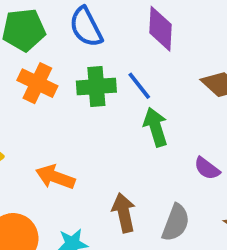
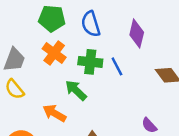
green arrow: (156, 127) -> (76, 90), moved, turned -40

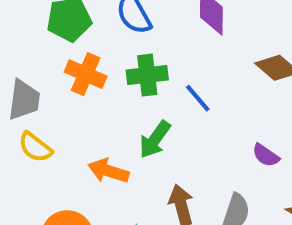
blue line: (117, 66) -> (198, 98), moved
green arrow: (76, 90) -> (155, 139), moved, turned -85

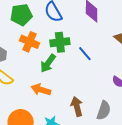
green arrow: (155, 139) -> (48, 63), moved

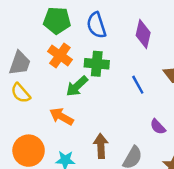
blue line: (85, 54) -> (138, 85), moved

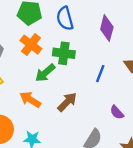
blue line: (138, 85) -> (100, 74), turned 48
brown arrow: (101, 146) -> (67, 102), moved, turned 45

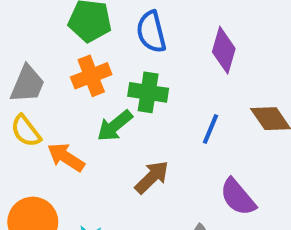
orange cross: (31, 45) -> (91, 76), turned 30
orange arrow: (30, 100) -> (66, 157), moved
purple semicircle: (117, 112) -> (238, 197), size x1.5

